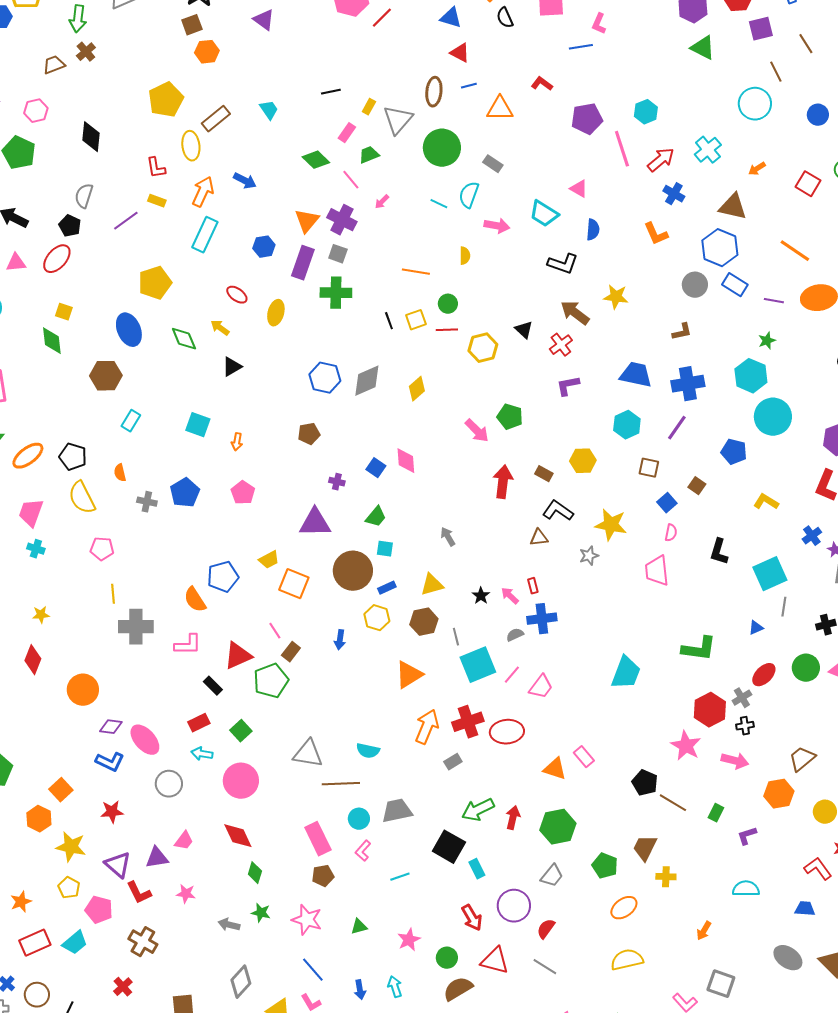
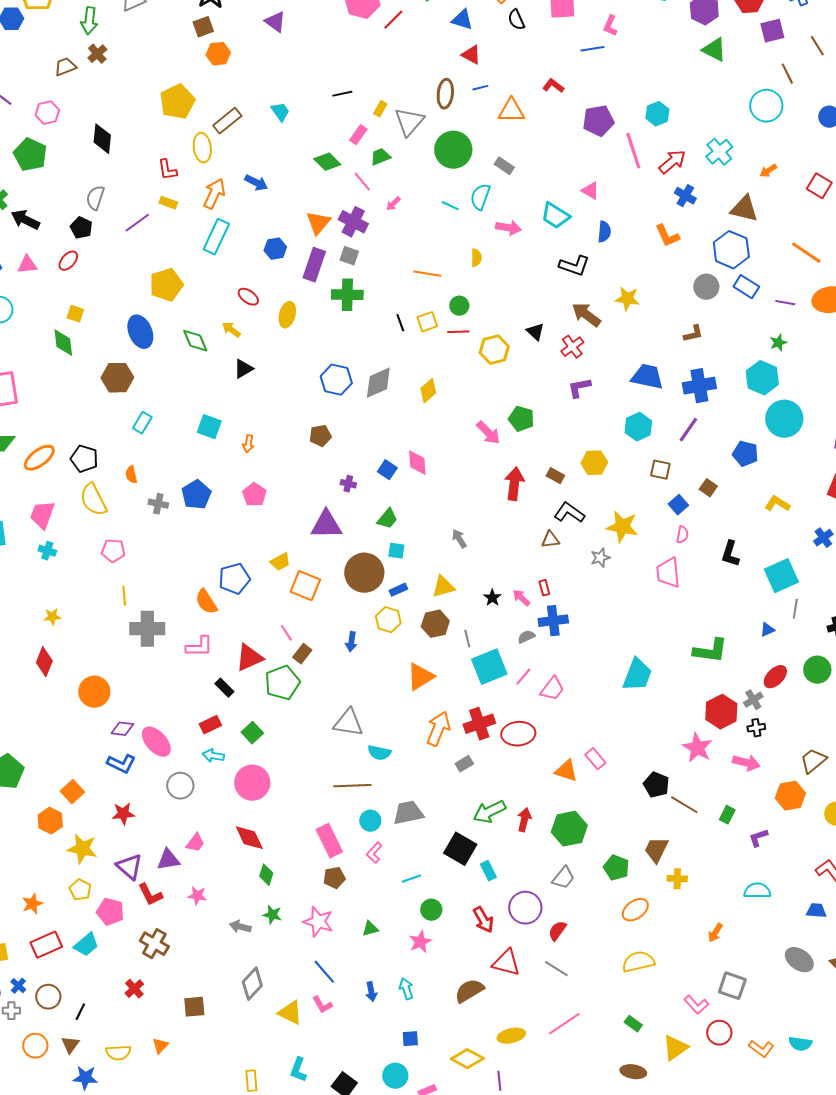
red ellipse: (57, 259) -> (68, 261), size x0.7
gray triangle: (308, 754) -> (348, 723), moved
green circle: (447, 958) -> (431, 910), moved

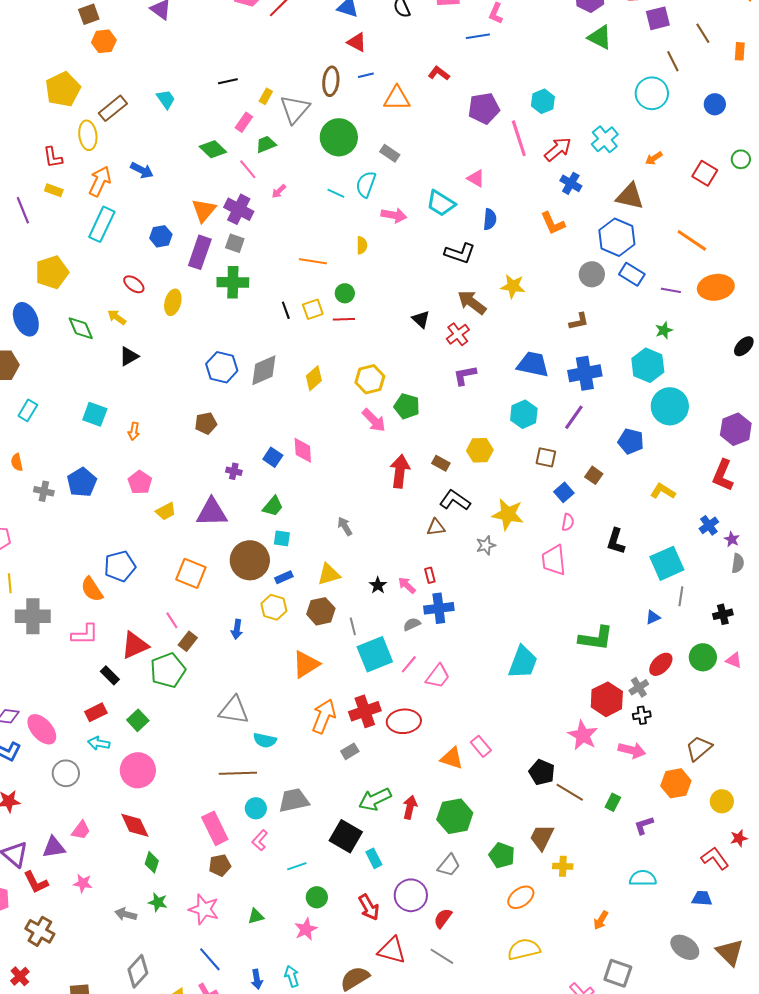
purple line: (137, 223) -> (23, 210), turned -76
yellow hexagon: (494, 350) -> (370, 379), moved
yellow trapezoid: (280, 562) -> (166, 511), moved

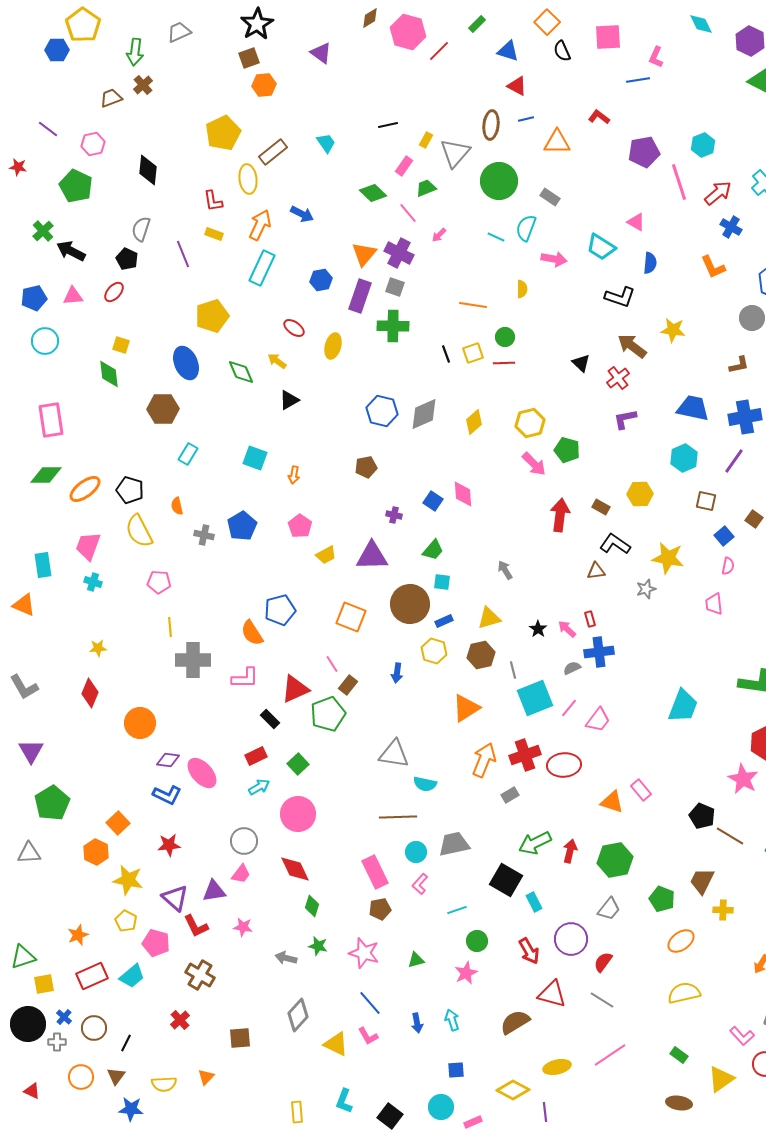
pink trapezoid: (554, 560) -> (714, 604), size x0.7
cyan arrow: (99, 743) -> (259, 787), turned 140
gray circle: (66, 773) -> (244, 841), moved

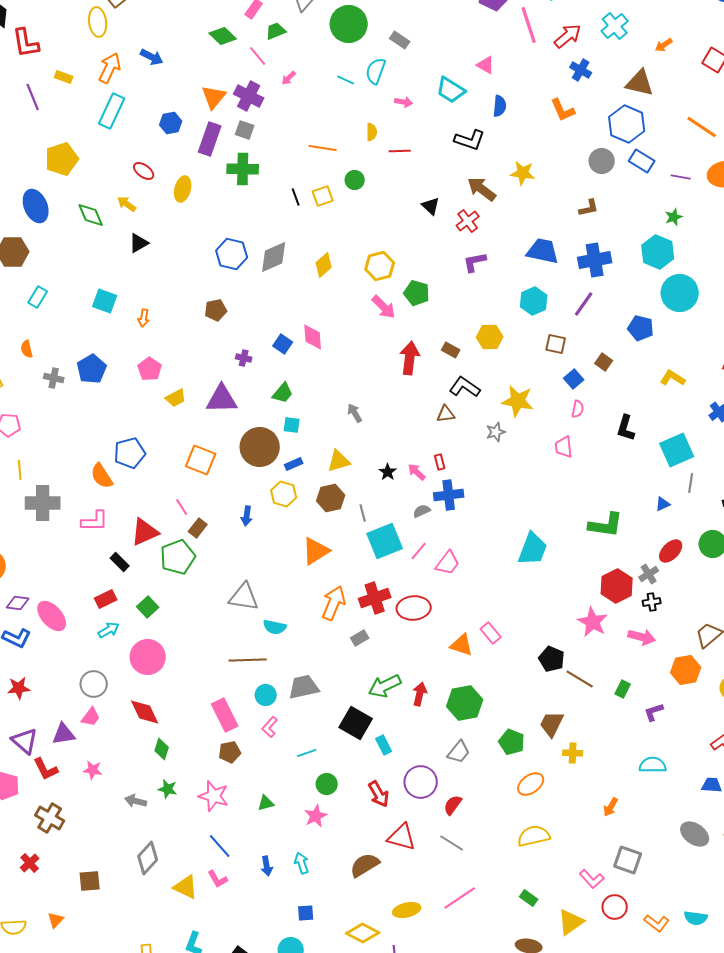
red L-shape: (213, 201) -> (26, 43), moved, size x1.4
pink arrow: (554, 259) -> (404, 102), size x0.7
red line: (504, 363) -> (400, 151), moved

